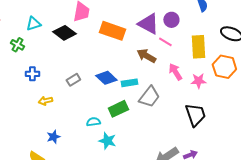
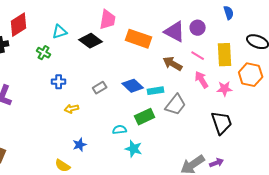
pink line: (165, 42) -> (198, 56), moved

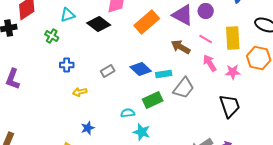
orange rectangle: (139, 39) -> (147, 22), turned -60

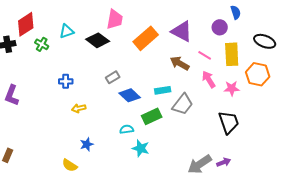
purple circle: (206, 11) -> (220, 27), moved
green cross: (52, 36) -> (42, 44), moved
blue diamond: (141, 69) -> (130, 95), moved
gray rectangle: (108, 71) -> (113, 77), moved

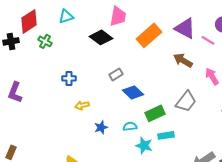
cyan triangle: (67, 31) -> (66, 16), moved
pink line: (205, 55) -> (208, 40), moved
cyan rectangle: (163, 90) -> (166, 135), moved
blue star: (87, 144) -> (101, 127), moved

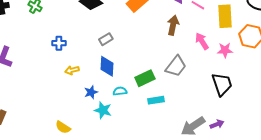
brown arrow: (183, 60) -> (173, 25), turned 72
blue diamond: (133, 92) -> (107, 66), moved, turned 50
cyan star: (144, 145) -> (103, 110), moved

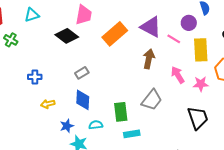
green rectangle: (145, 78) -> (121, 112), turned -72

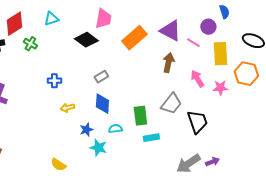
black trapezoid: (198, 118) -> (197, 122), moved

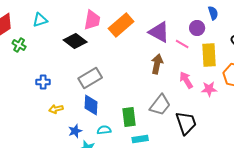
orange rectangle: (134, 38) -> (121, 25), moved
gray rectangle: (101, 77) -> (90, 78), size x1.6

